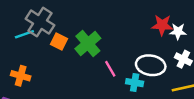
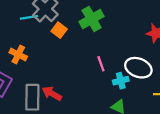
green cross: (88, 43) -> (92, 19), moved
cyan cross: (135, 83) -> (121, 81), turned -35

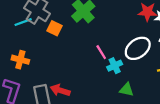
white ellipse: (138, 68) -> (138, 48), turned -45
cyan cross: (121, 81) -> (115, 66), moved

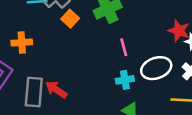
pink line: (101, 52) -> (124, 47), moved
orange cross: (20, 60) -> (22, 43), turned -35

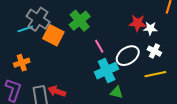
orange square: (70, 19) -> (53, 35), size x1.5
cyan cross: (125, 80) -> (107, 71), size x1.6

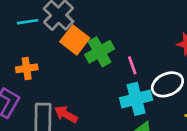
green cross: (80, 21) -> (100, 52), moved
cyan line: (25, 29) -> (28, 22), moved

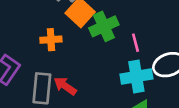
orange cross: (27, 68) -> (51, 40), moved

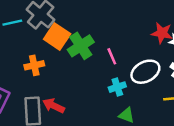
cyan cross: (136, 77) -> (117, 87), size x0.6

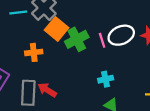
pink line: (112, 56) -> (102, 40), moved
white ellipse: (145, 72) -> (121, 35), moved

